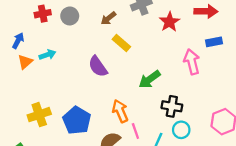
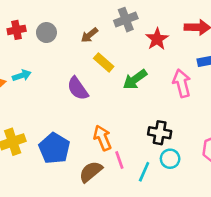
green arrow: (150, 79) -> (135, 79), moved

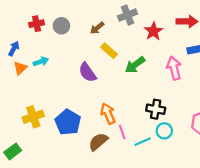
cyan line: (144, 172) -> (143, 142), turned 42

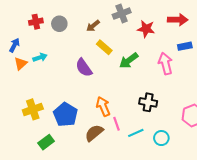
red star: (153, 31) -> (146, 29), turned -30
cyan circle: (164, 131) -> (161, 138), moved
green rectangle: (13, 151) -> (46, 142), moved

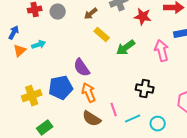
purple semicircle: (84, 68) -> (82, 68), moved
orange arrow: (103, 106) -> (89, 93), moved
blue pentagon: (65, 115) -> (61, 88), moved, turned 30
brown semicircle: (94, 133) -> (92, 119), turned -108

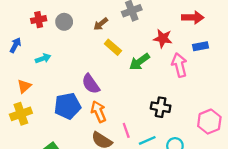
red star: (143, 17) -> (163, 38), moved
orange triangle: (20, 51) -> (24, 86), moved
yellow cross: (32, 96) -> (21, 114), moved

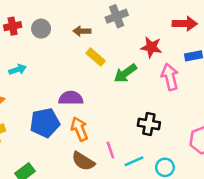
brown arrow: (101, 24) -> (82, 31), turned 40
purple semicircle: (91, 84) -> (71, 98), turned 125

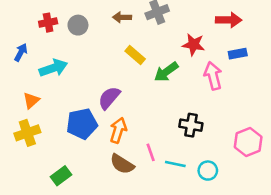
brown arrow: (82, 31) -> (122, 17), moved
cyan arrow: (18, 69) -> (53, 68), size x1.5
purple semicircle: (71, 98) -> (109, 98), turned -50
orange arrow: (79, 129) -> (118, 130), turned 40
cyan line: (134, 161) -> (175, 164), turned 36

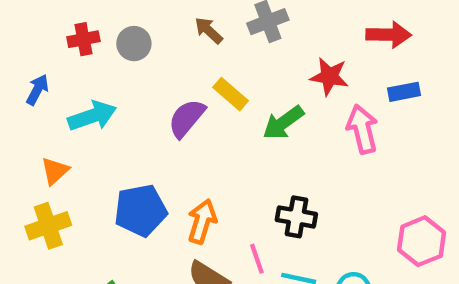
brown arrow: (122, 17) -> (209, 30), turned 42
purple semicircle: (109, 98) -> (187, 118), moved
black cross: (191, 125) -> (296, 217), moved

